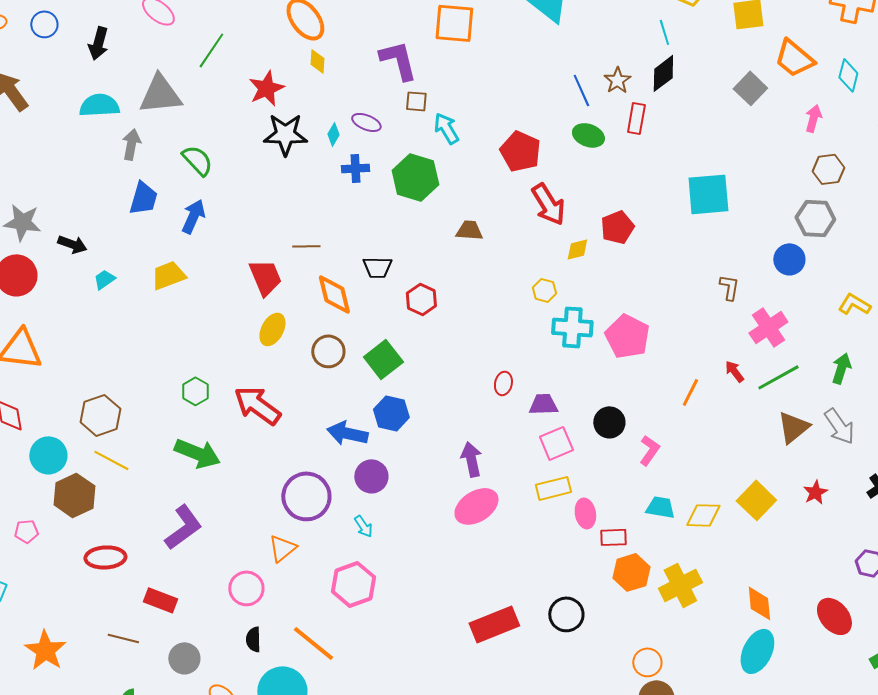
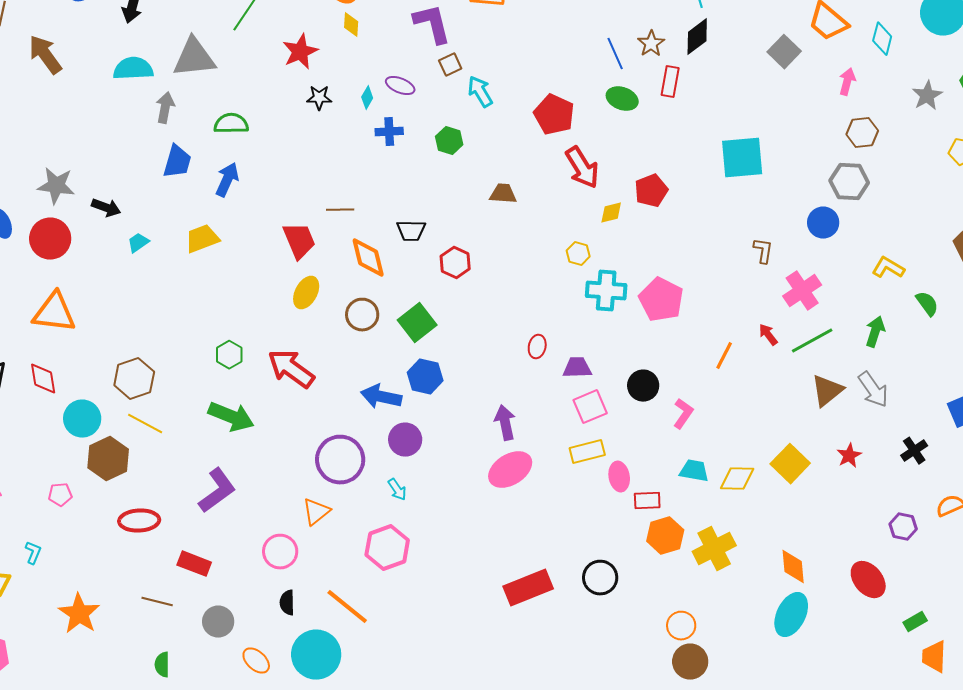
brown square: (416, 101) -> (450, 65), turned -30
black star: (285, 134) -> (319, 98), size x0.6
green semicircle: (197, 160) -> (231, 124), turned -48
green hexagon: (415, 177) -> (449, 141), size x0.6

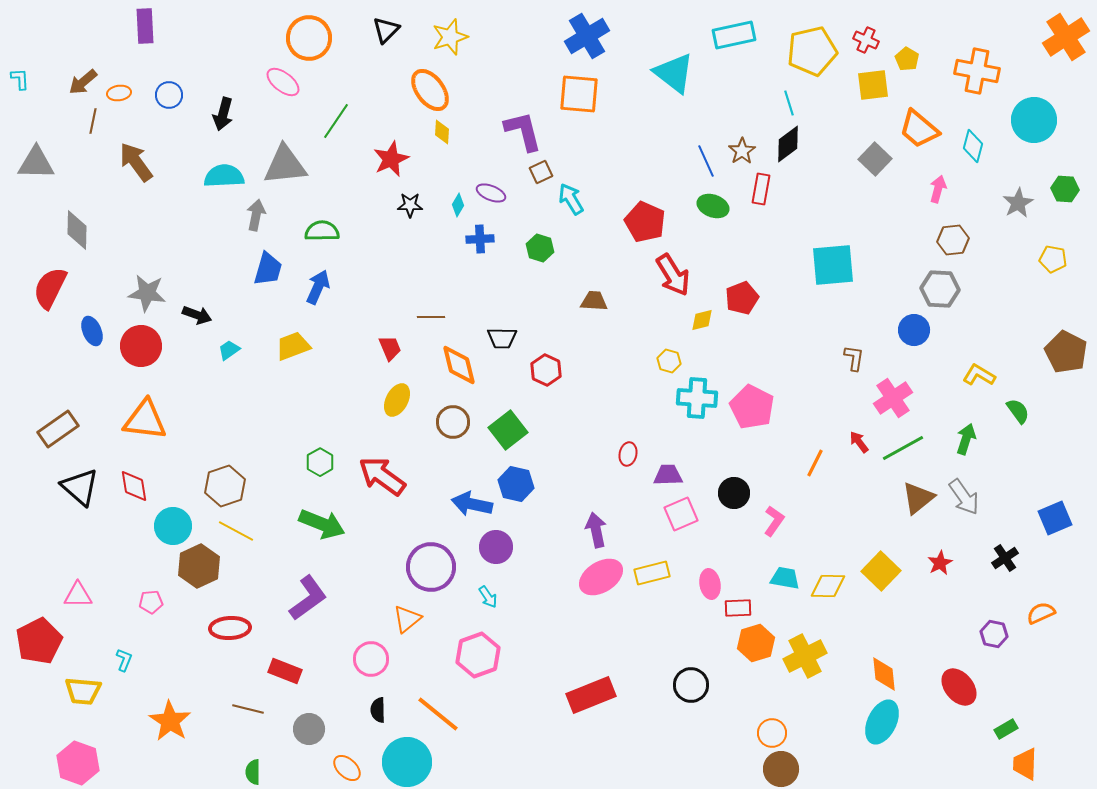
red trapezoid: (299, 241) -> (390, 348), size x0.7
yellow rectangle: (587, 452) -> (652, 573), moved
red rectangle: (528, 588) -> (591, 695), moved

